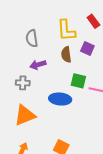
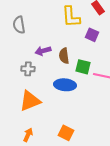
gray semicircle: (32, 38) -> (19, 25), moved
brown semicircle: (66, 55) -> (64, 56), moved

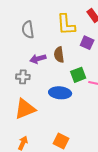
gray semicircle: (19, 25) -> (28, 30), moved
brown semicircle: (64, 56) -> (59, 55), moved
green square: (83, 67) -> (78, 75), turned -35

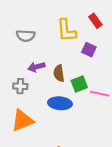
gray semicircle: (28, 30) -> (26, 36), turned -78
brown semicircle: (59, 55) -> (59, 73), moved

